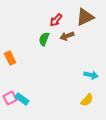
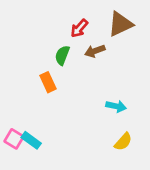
orange rectangle: (10, 58) -> (48, 82), moved
cyan arrow: (91, 75) -> (116, 106), moved
pink square: (10, 98) -> (14, 139), turned -32

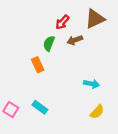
cyan rectangle: (31, 140) -> (40, 107), moved

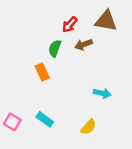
brown triangle: (95, 19) -> (106, 21), turned 35
yellow semicircle: (97, 112) -> (88, 127), moved

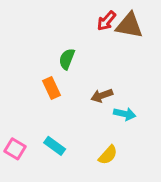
red arrow: (70, 25) -> (106, 21), moved
brown arrow: (83, 45) -> (102, 96), moved

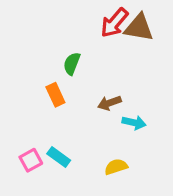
red arrow: (106, 21) -> (114, 23), size x1.4
pink square: (15, 149) -> (31, 160), moved, turned 30
yellow semicircle: (108, 155) -> (116, 167), turned -150

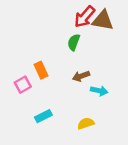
green semicircle: (72, 64) -> (74, 42), moved
cyan rectangle: (59, 157) -> (43, 116), turned -63
pink square: (31, 160) -> (23, 85), moved

